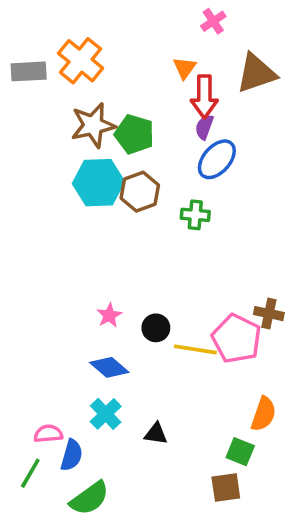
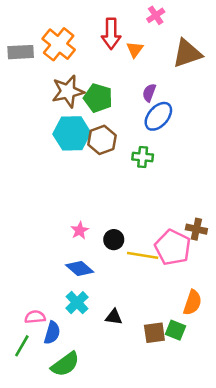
red arrow: (204, 97) -> (111, 34), moved
brown square: (226, 487) -> (154, 333), moved

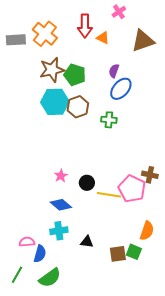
orange triangle: (135, 49) -> (103, 38), turned -40
cyan cross: (77, 303) -> (59, 231), turned 36
green line: (22, 346) -> (17, 275), moved

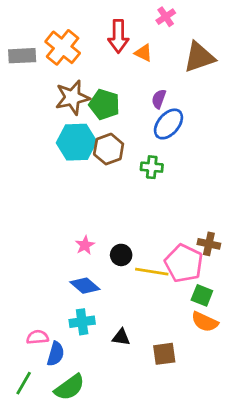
orange semicircle: (147, 231) -> (205, 322), turned 96
green square: (134, 252) -> (202, 295), moved

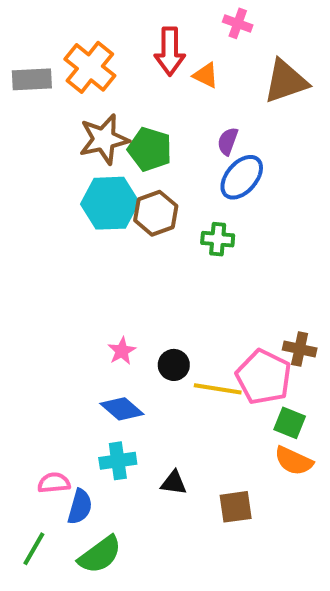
pink cross: (166, 17) -> (238, 23), turned -36

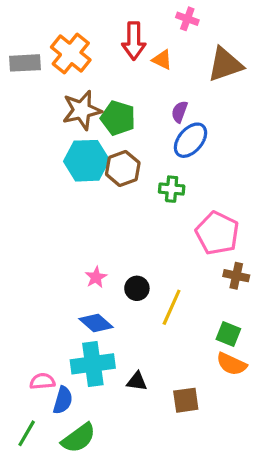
pink pentagon: (264, 377) -> (217, 233), moved
yellow line: (218, 389) -> (172, 307), turned -75
cyan cross: (118, 461) -> (93, 364), size x1.5

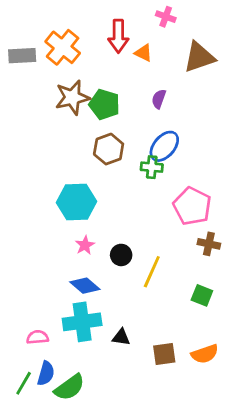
blue ellipse: (191, 140) -> (164, 146), moved
cyan hexagon: (86, 161) -> (77, 202), moved
orange semicircle: (231, 364) -> (205, 354), moved, turned -44
blue semicircle: (63, 400) -> (46, 373), moved

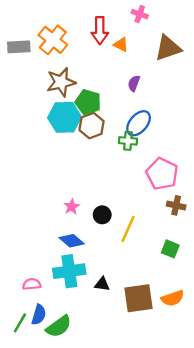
green pentagon: (104, 104) -> (88, 102), moved
cyan hexagon: (77, 202) -> (65, 117), moved
brown square: (164, 354) -> (139, 298), size x1.5

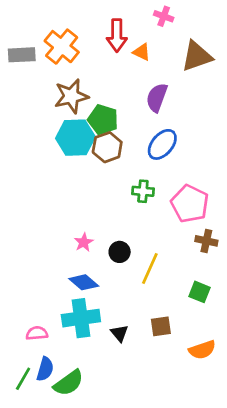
purple semicircle: (134, 83) -> (157, 98), size x1.5
green cross: (128, 141) -> (143, 191), moved
black triangle: (102, 284) -> (120, 333), turned 42
brown square: (139, 298) -> (161, 326), moved, size x0.6

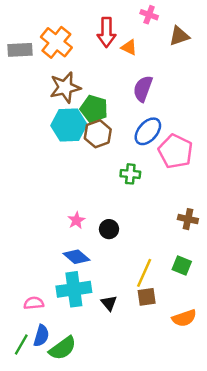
brown triangle: (197, 56) -> (179, 36), moved, size x0.7
pink pentagon: (190, 204) -> (175, 151), moved
yellow line: (150, 268) -> (144, 273), moved

